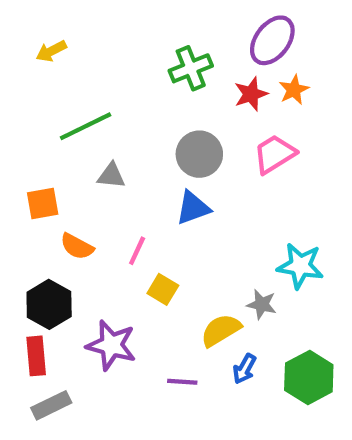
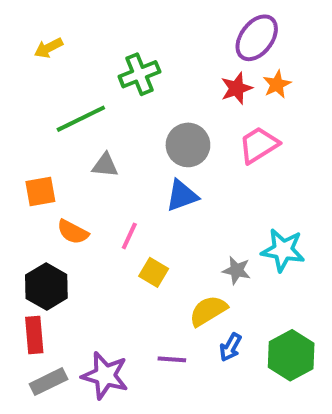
green cross: (191, 68) -> (139, 74), moved
gray star: (262, 304) -> (237, 270), moved
purple star: (111, 345) -> (105, 375), moved

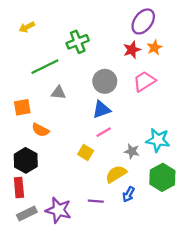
pink line: (129, 236) -> (104, 132), moved, turned 35
green hexagon: (291, 355) -> (162, 177), moved

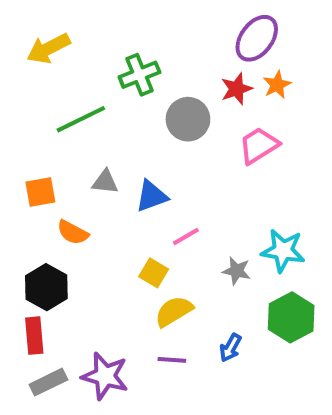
yellow arrow: (27, 27) -> (48, 48), size x1.5
gray circle: (105, 81) -> (188, 119), moved
gray triangle: (58, 93) -> (105, 182), moved
blue triangle: (101, 110) -> (152, 196), moved
yellow semicircle: (116, 174) -> (174, 311), moved

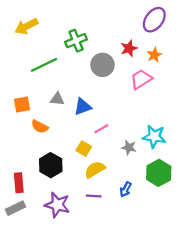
purple ellipse: (257, 38) -> (154, 20), moved
orange star: (277, 85) -> (154, 55), moved
black hexagon: (46, 287) -> (51, 165), moved
gray rectangle: (48, 382) -> (15, 208), moved

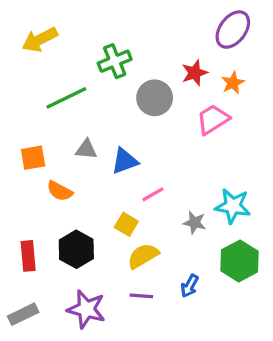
red rectangle: (19, 183) -> (28, 256), moved

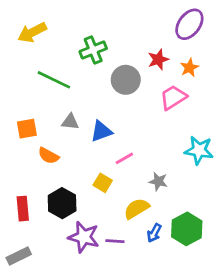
green line: (66, 98) -> (54, 80), turned 52
cyan star: (233, 206) -> (199, 150), moved
yellow semicircle: (143, 256) -> (137, 209), moved
green hexagon: (239, 261) -> (187, 229), moved
purple star: (86, 309) -> (84, 237), moved

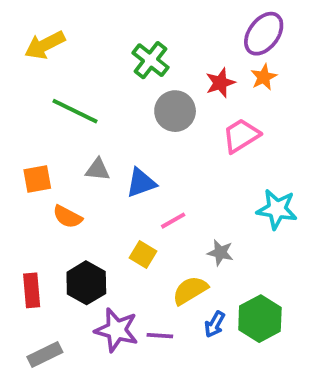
green cross: (93, 50) -> (150, 60), moved, turned -30
orange star: (189, 68) -> (264, 77), moved
gray rectangle: (19, 256) -> (45, 355), moved

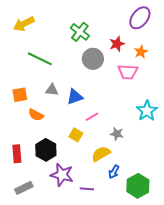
orange star: (264, 77) -> (141, 52), moved
pink trapezoid: (241, 136) -> (128, 72), turned -145
cyan star: (277, 209) -> (147, 111), turned 30
green hexagon: (260, 319) -> (138, 186), moved
purple line: (160, 336) -> (87, 189), moved

